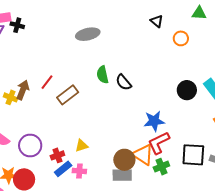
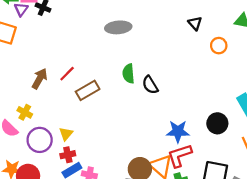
black circle: (187, 90) -> (217, 123), moved
yellow cross: (11, 97) -> (25, 112), moved
yellow triangle: (82, 146) -> (66, 134), moved, turned -40

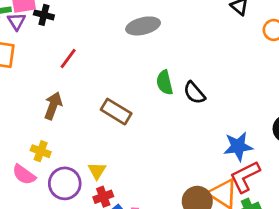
red line: (67, 74) -> (68, 58), moved
brown rectangle: (88, 90) -> (116, 112), turned 70

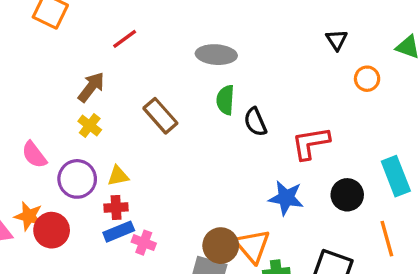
gray ellipse: (143, 26) -> (216, 55), moved
yellow cross: (41, 151) -> (90, 126), moved
yellow triangle: (97, 171) -> (118, 176), turned 30
red L-shape: (245, 177) -> (311, 143), moved

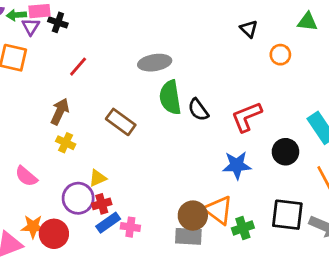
green semicircle: (225, 100) -> (170, 97), size x1.4
purple circle: (77, 179) -> (78, 198), moved

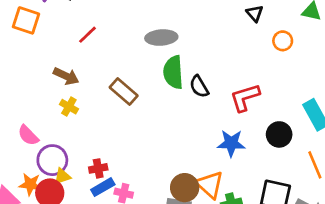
brown arrow: (60, 111) -> (66, 76), turned 85
yellow triangle: (98, 178) -> (62, 176), moved
purple circle: (78, 198) -> (52, 160), moved

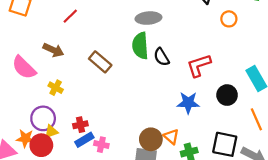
gray ellipse: (161, 38) -> (148, 18), moved
yellow cross: (69, 107) -> (56, 88), moved
pink semicircle: (28, 135) -> (24, 68), moved, size x1.4
orange triangle: (210, 185) -> (171, 137), size x0.7

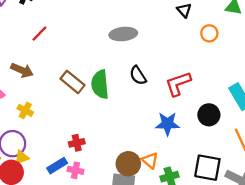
green semicircle: (140, 46) -> (100, 84), moved
red cross: (80, 125) -> (77, 143), moved

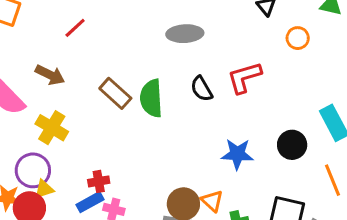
red L-shape: (178, 84) -> (244, 77), moved
yellow cross: (25, 110) -> (52, 128), size x1.5
red cross: (77, 143) -> (99, 181), moved

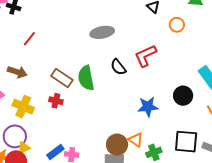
red cross: (99, 181) -> (56, 101), moved, turned 32

